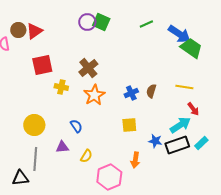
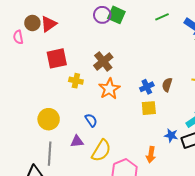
yellow square: (129, 125) -> (149, 108), moved
yellow semicircle: (86, 156) -> (101, 151), size x1.6

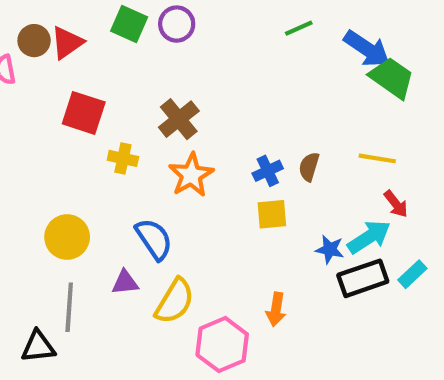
green square: (116, 15) -> (129, 24), moved
red square: (57, 58) -> (84, 113), turned 30
blue semicircle: (91, 120) -> (154, 239), size x1.5
blue star: (171, 135) -> (330, 249), moved

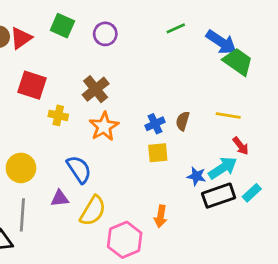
purple circle: (177, 24) -> (105, 34), moved

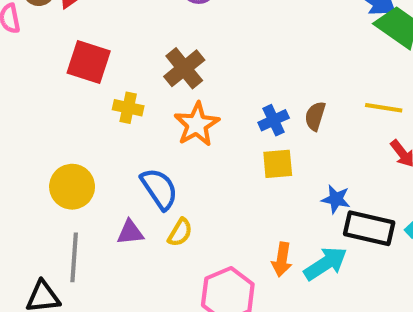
cyan arrow: (223, 168) -> (326, 264), moved
black rectangle: (219, 196) -> (369, 228), turned 32
yellow semicircle: (93, 211) -> (180, 232), moved, size x0.6

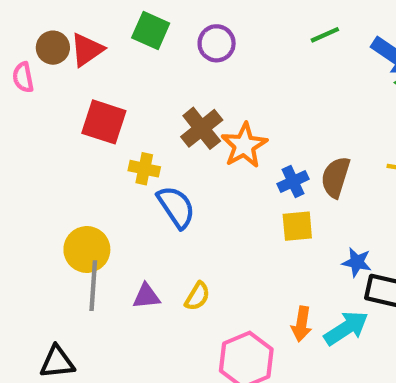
brown semicircle: (315, 116) -> (336, 177), size x1.4
orange star: (197, 124) -> (244, 145), moved
blue semicircle: (159, 189) -> (176, 207), moved
gray line: (74, 257) -> (93, 286), moved

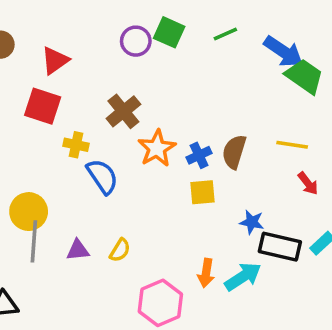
green square: (151, 31) -> (169, 32), moved
red triangle: (87, 50) -> (55, 60), moved
orange star: (244, 145) -> (157, 148), moved

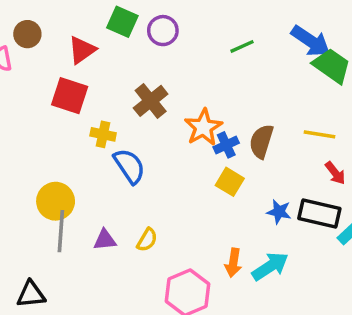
green square: (169, 32) -> (122, 22), moved
green line: (225, 34) -> (242, 46), moved
orange star: (157, 148) -> (203, 127), moved
yellow square: (203, 192) -> (230, 182), turned 36
black rectangle: (280, 247) -> (319, 214), moved

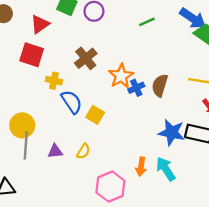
yellow square: (230, 182) -> (95, 115), moved
blue star: (279, 212) -> (172, 132), size x1.6
cyan arrow: (270, 266) -> (166, 169), turned -90

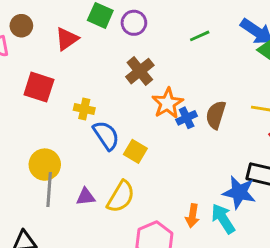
red square: (32, 55) -> (39, 87), moved
brown cross: (86, 58) -> (140, 71), moved
blue star: (172, 132) -> (239, 192), moved
yellow semicircle: (83, 151) -> (121, 197), size x1.6

